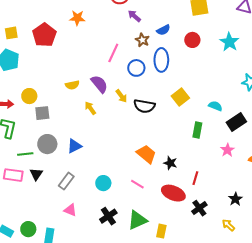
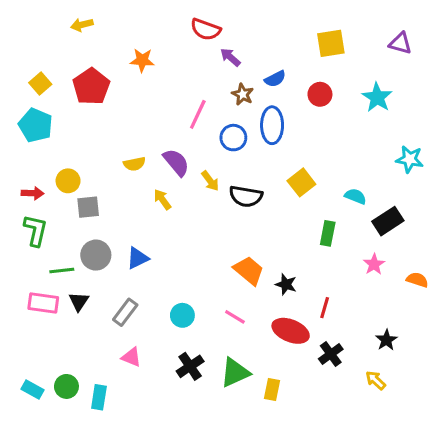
yellow square: (11, 33) -> (40, 83), turned -32

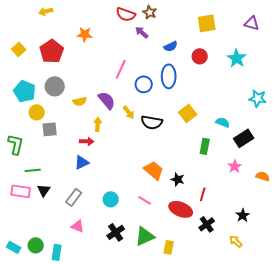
brown star: (243, 94) -> (150, 12), moved
cyan pentagon: (36, 125) -> (25, 91), moved
red arrow: (32, 193) -> (87, 141), moved
yellow arrow: (162, 199) -> (98, 124), turned 40
gray circle: (96, 255) -> (55, 86), moved

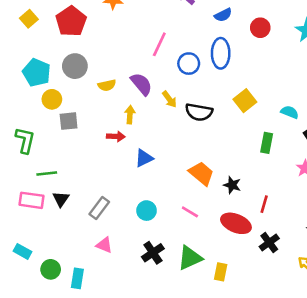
blue triangle: (82, 162) -> (144, 158), moved
cyan rectangle: (14, 247) -> (22, 251), moved

